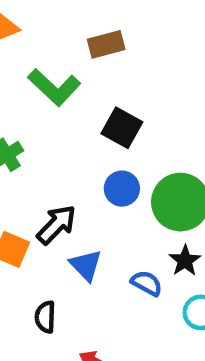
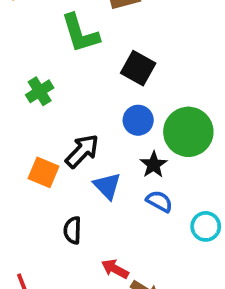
green L-shape: (54, 87) -> (80, 33), turned 30
black star: (185, 261) -> (154, 165), moved

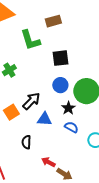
black square: (138, 68) -> (60, 58), turned -36
orange square: (44, 172) -> (11, 112), turned 35
blue triangle: (107, 186) -> (44, 119), turned -42

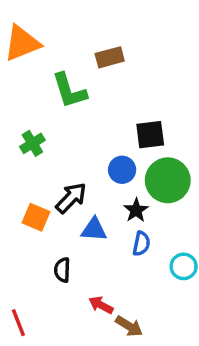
black square: (60, 58) -> (150, 135), moved
orange square: (11, 112) -> (36, 217), turned -35
blue semicircle: (71, 127) -> (141, 244), turned 72

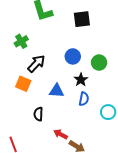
black square: (150, 135) -> (82, 19), moved
green circle: (168, 180) -> (99, 63), size x0.6
black arrow: (71, 198) -> (36, 64), moved

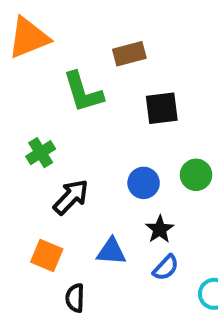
green circle: (99, 63) -> (196, 175), moved
orange square: (23, 84) -> (47, 256), moved
blue semicircle: (84, 99) -> (166, 268), turned 32

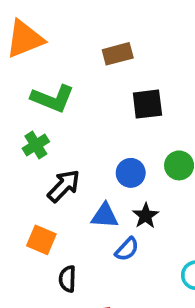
green L-shape: (83, 92) -> (53, 98), moved, turned -51
blue triangle: (111, 251) -> (105, 216), moved
blue semicircle: (166, 268) -> (127, 249), moved

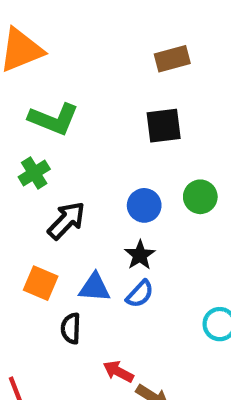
brown rectangle: (118, 54) -> (172, 59), moved
blue triangle: (105, 216) -> (95, 287), moved
black star: (146, 216) -> (140, 255), moved

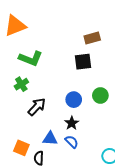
brown rectangle: (172, 59) -> (92, 38), moved
orange square: (41, 283) -> (21, 148), moved
blue semicircle: (140, 294) -> (72, 142), turned -88

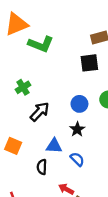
green L-shape: (31, 59) -> (41, 44), moved
blue semicircle: (72, 142) -> (77, 159), moved
orange square: (21, 148) -> (13, 146), moved

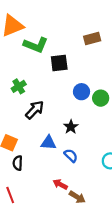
black square: (89, 63) -> (59, 63), moved
blue circle: (79, 104) -> (82, 92), moved
black semicircle: (42, 167) -> (18, 163), moved

